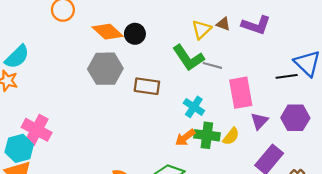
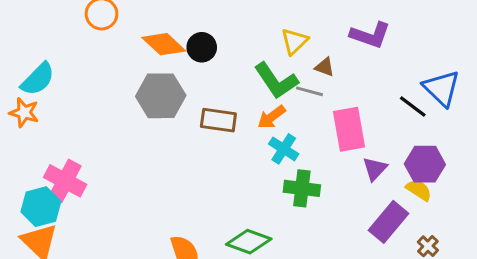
brown triangle: (223, 24) -> (325, 67), moved
black line: (287, 76) -> (413, 106), turned 45
yellow semicircle: (231, 136) -> (419, 190), moved, turned -96
orange arrow: (185, 137) -> (272, 117), moved

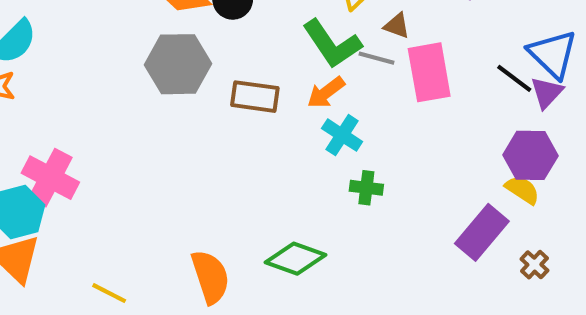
pink rectangle: (349, 129) -> (429, 72), moved
purple triangle: (375, 169) -> (547, 93), moved
green cross: (302, 188) -> (366, 188), size x0.7

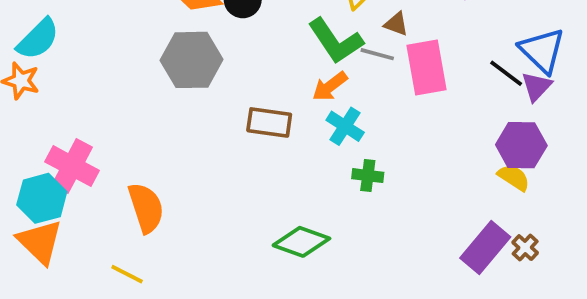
brown rectangle: (255, 97) -> (269, 122), moved
purple rectangle: (482, 232) -> (485, 248), moved
orange semicircle: (210, 277) -> (146, 208), moved

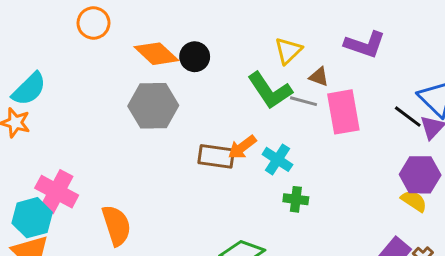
orange arrow: (330, 86) -> (242, 147), moved

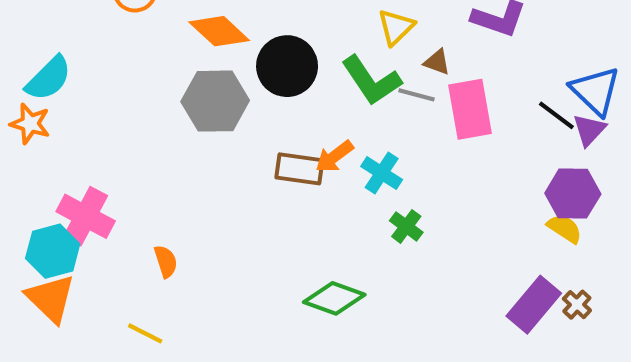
black circle: (195, 57) -> (287, 66), moved, size x1.5
green cross: (296, 199) -> (406, 226), turned 30
orange semicircle: (116, 225) -> (166, 261), size x0.6

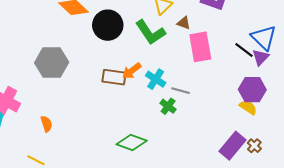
gray line: (417, 95) -> (181, 91), moved
gray hexagon: (215, 101) -> (52, 63), moved

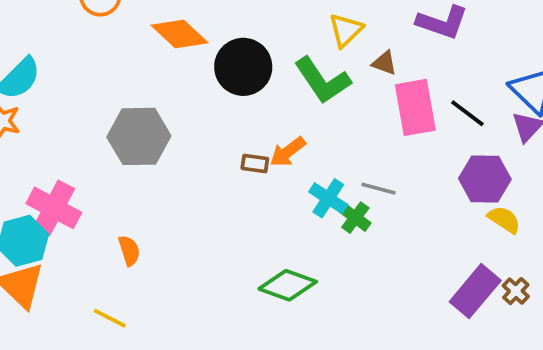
black line: (244, 50) -> (467, 113), moved
brown rectangle: (114, 77) -> (255, 163), size x0.6
cyan cross: (156, 79) -> (328, 198), moved
purple hexagon: (252, 90) -> (485, 179), moved

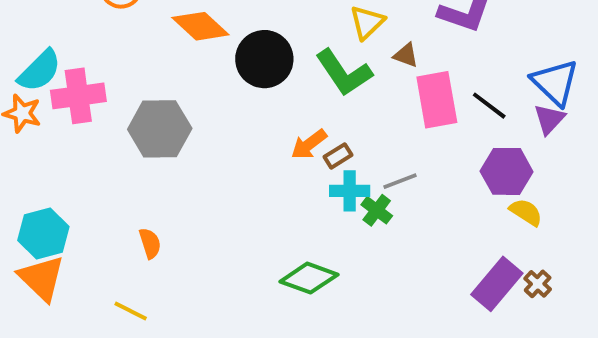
brown rectangle: (255, 163) -> (338, 156), moved, turned -40
gray line: (379, 189) -> (400, 181), turned -36
cyan cross: (328, 198) -> (350, 191), turned -33
pink cross: (54, 208) -> (78, 96), moved, turned -36

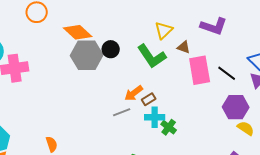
black circle: (264, 59) -> (111, 49), size x0.6
gray hexagon: (160, 129) -> (87, 55), moved
gray line: (400, 181) -> (122, 112), moved

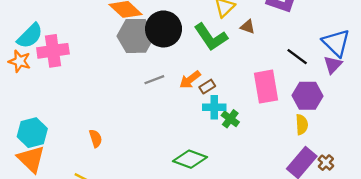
black circle: (111, 49) -> (164, 29), size x1.8
pink rectangle: (200, 70) -> (266, 87), moved
gray line: (122, 112) -> (154, 80), moved
yellow semicircle: (246, 128) -> (302, 125), moved, turned 54

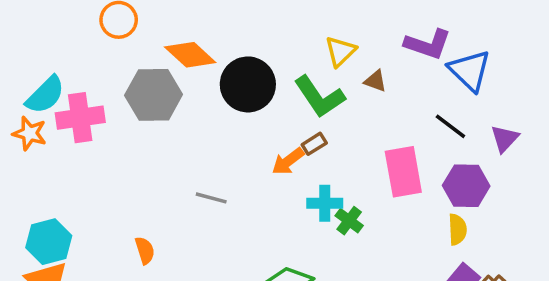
gray hexagon: (136, 36) -> (154, 95), moved
blue triangle: (336, 43) -> (470, 70), moved
gray line: (154, 80) -> (211, 198), moved, turned 36
brown rectangle: (207, 87) -> (314, 144), moved

